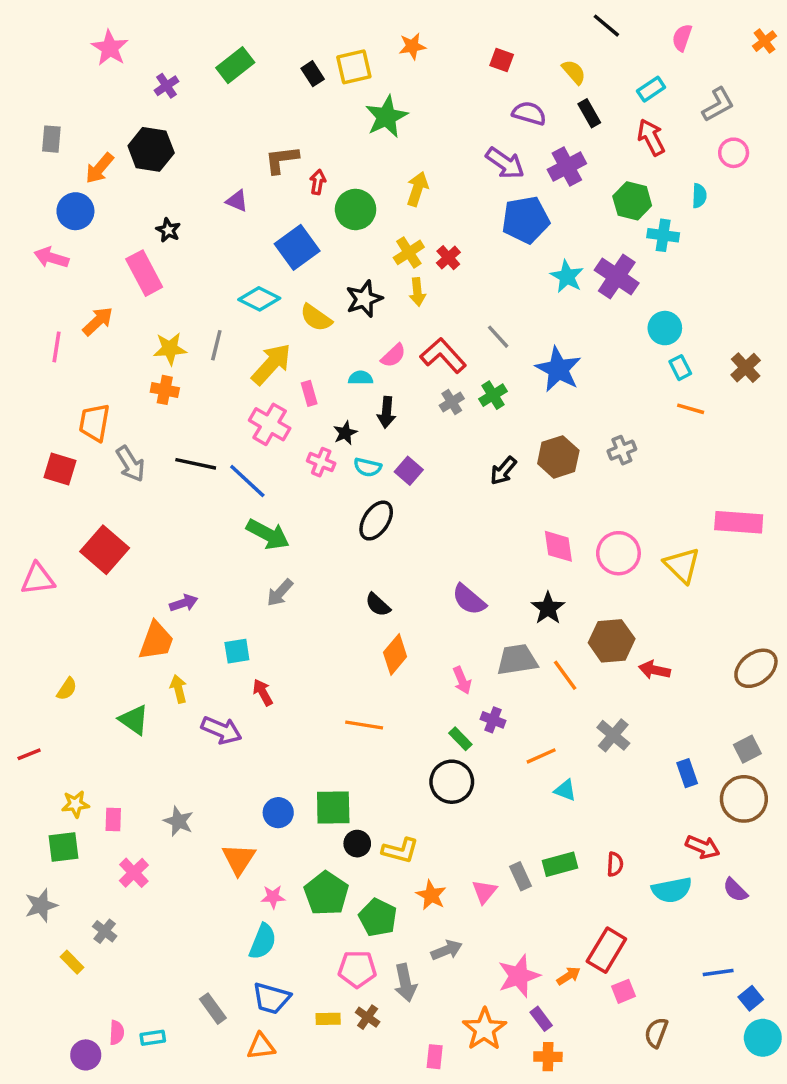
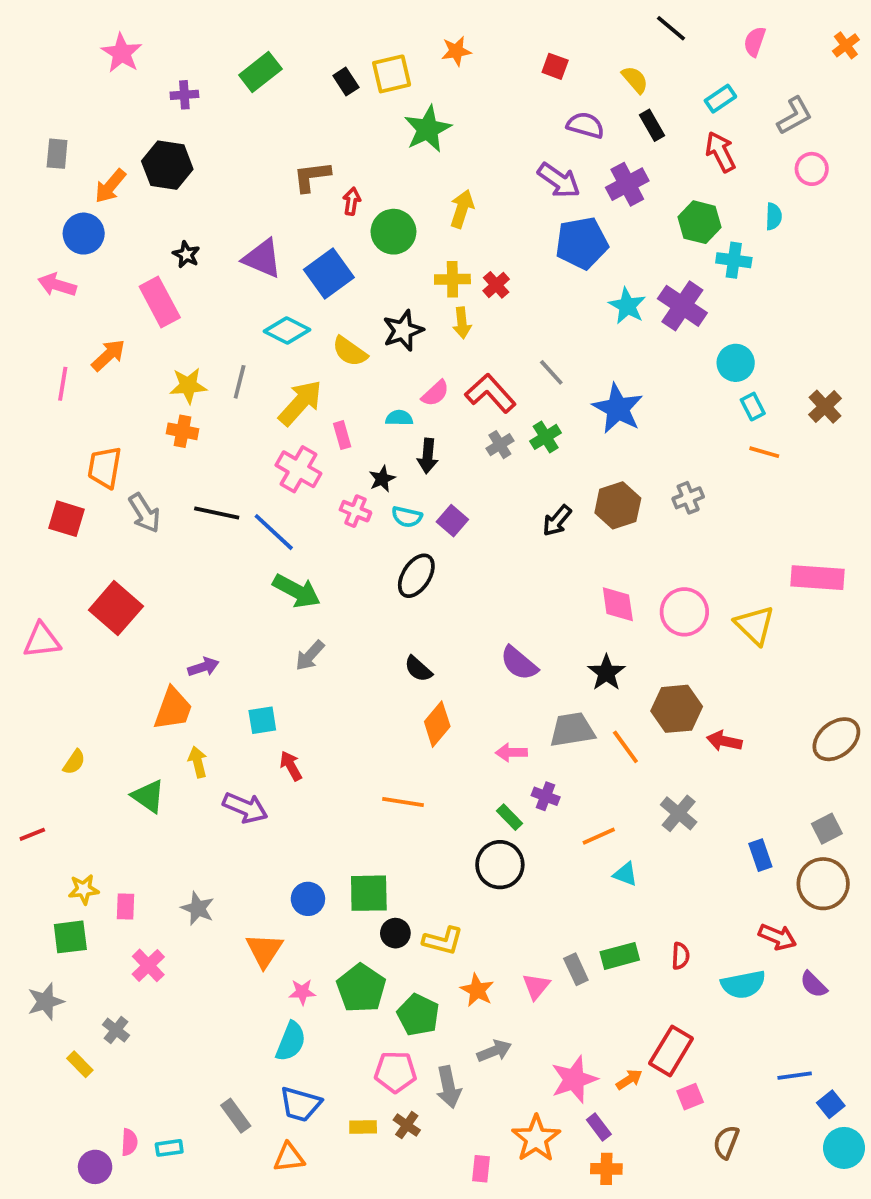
purple cross: (166, 86) -> (184, 95), turned 30
purple triangle: (237, 201) -> (262, 258), moved, size x1.6
yellow cross: (409, 252) -> (452, 279), turned 32
pink arrow: (462, 680) -> (511, 753), turned 112

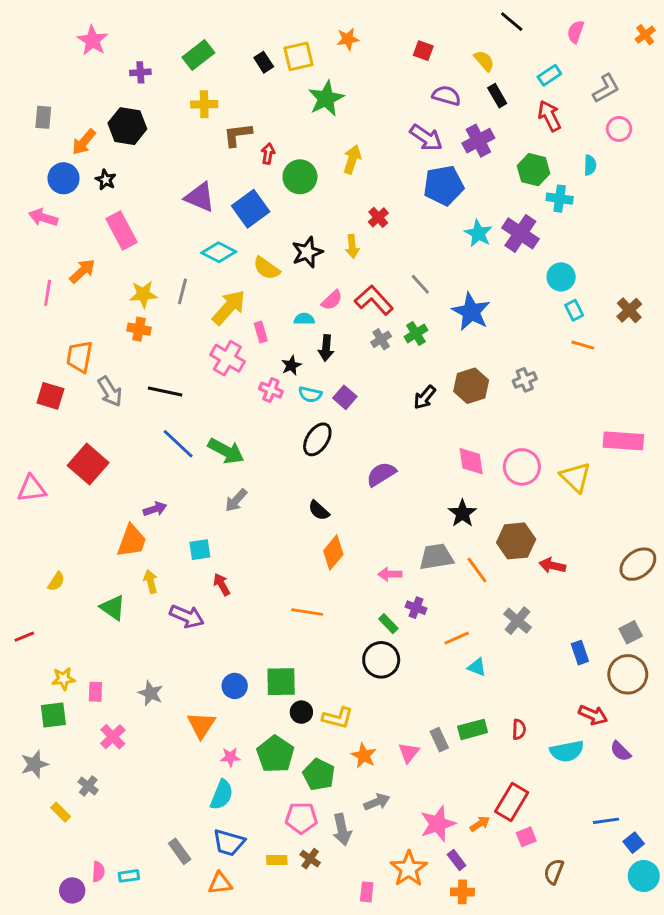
black star: (186, 254) -> (106, 180), moved
yellow cross: (452, 279) -> (204, 104), moved
blue line: (274, 532) -> (178, 444), moved
purple semicircle: (519, 663) -> (381, 474), moved, turned 108

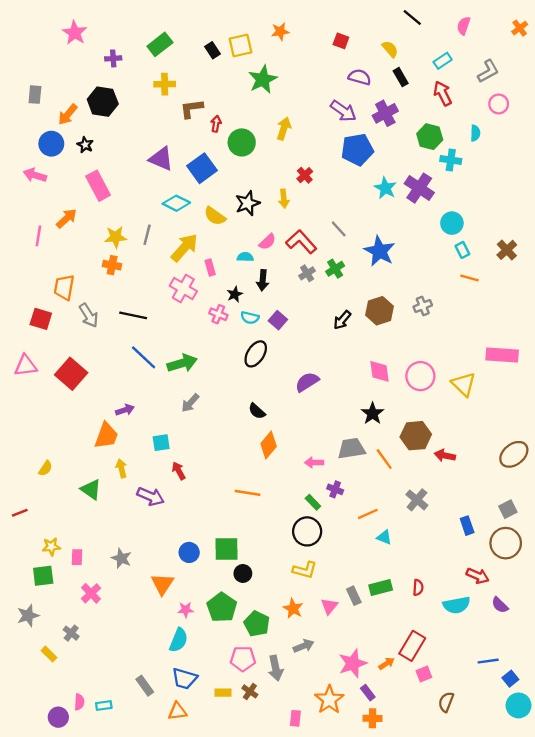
green arrow: (226, 451) -> (182, 363), turned -44
pink triangle: (32, 489) -> (26, 366), moved
yellow L-shape: (338, 718) -> (305, 570), moved

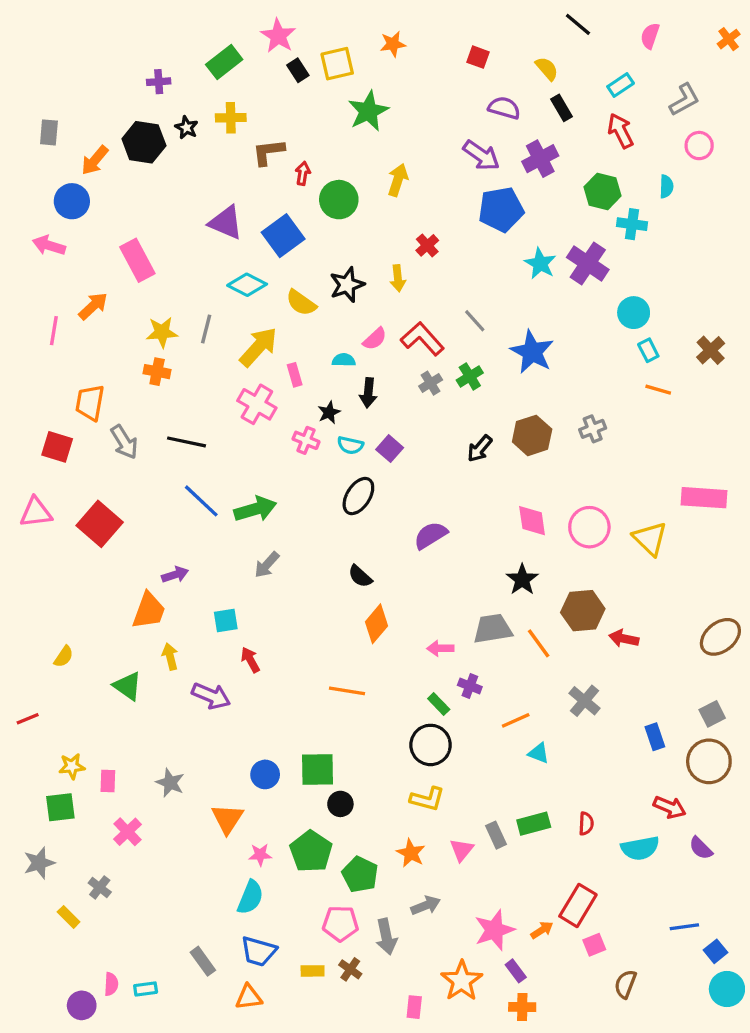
pink star: (75, 33) -> (278, 36), moved
black star: (85, 145) -> (186, 128), moved

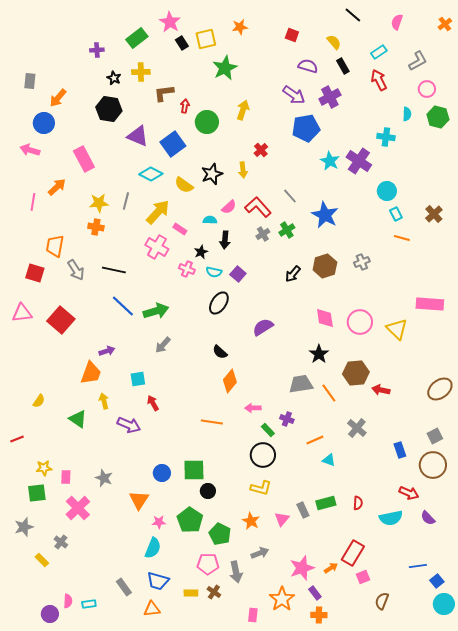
black hexagon: (144, 142) -> (109, 109), moved
green hexagon: (602, 191) -> (438, 117), moved
pink rectangle: (295, 375) -> (180, 229), turned -40
pink arrow: (440, 648) -> (253, 408), moved
pink cross: (128, 832) -> (78, 508), size x1.4

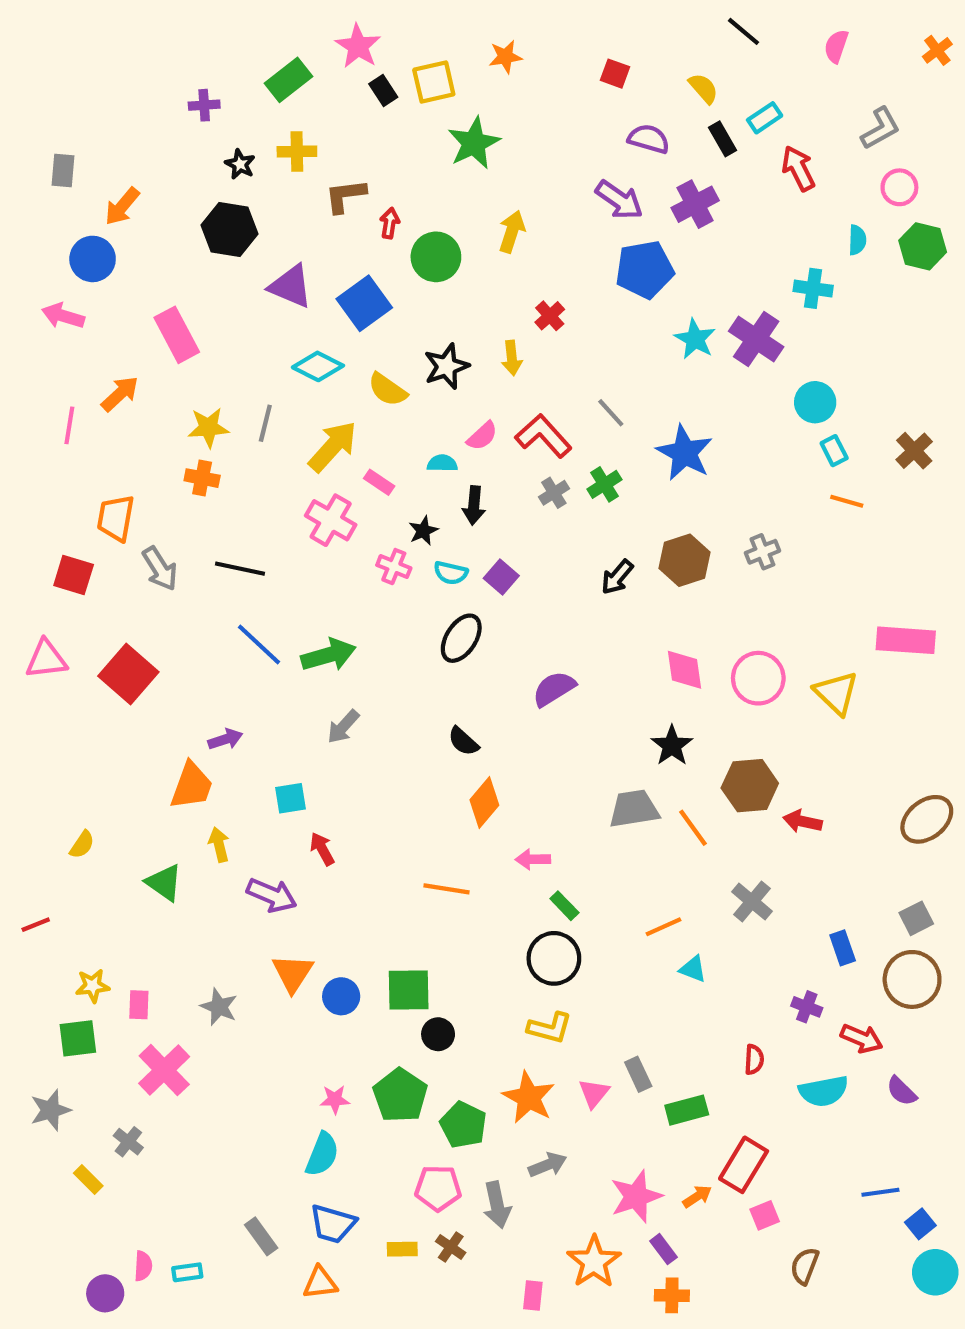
cyan rectangle: (379, 52) -> (765, 118), moved
purple cross: (287, 419) -> (807, 1007), moved
orange triangle: (139, 500) -> (293, 973), moved
green rectangle: (326, 503) -> (687, 1110), moved
orange star: (251, 521) -> (529, 1097), size x1.4

